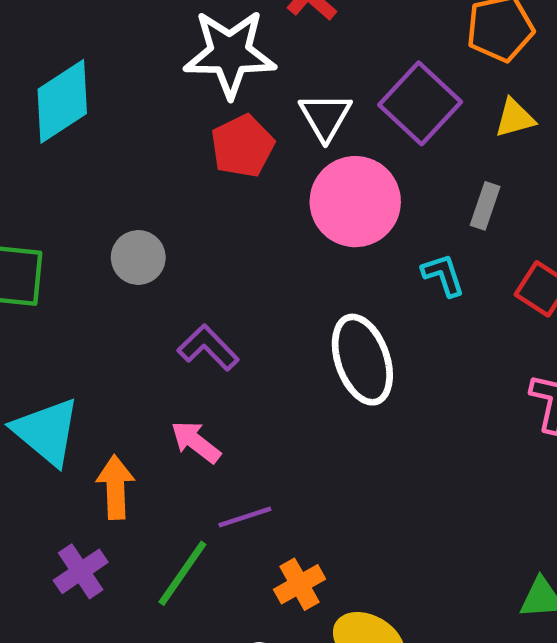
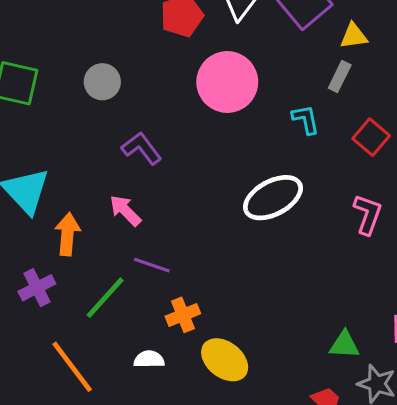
yellow triangle: (515, 118) -> (354, 36), moved
pink circle: (355, 202) -> (227, 82), moved
white ellipse: (362, 360) -> (273, 198), moved, turned 74
purple line: (245, 517) -> (152, 265), turned 30

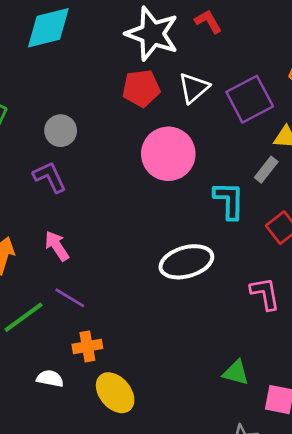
cyan L-shape: (306, 119) -> (229, 200), size x1.4
purple L-shape: (142, 148) -> (50, 177), moved
pink L-shape: (368, 214) -> (265, 294), turned -42
green triangle: (344, 345) -> (236, 373), moved

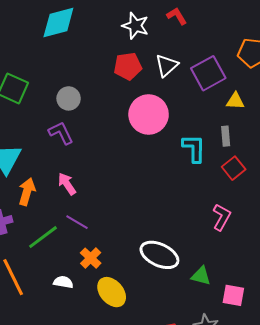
white star: (152, 34) -> (135, 26), size x0.7
gray rectangle: (266, 170) -> (226, 136), moved, turned -42
white ellipse: (186, 262) -> (159, 255), moved, turned 42
pink L-shape: (265, 294) -> (222, 217), turned 40
orange cross: (87, 346) -> (91, 258), turned -35

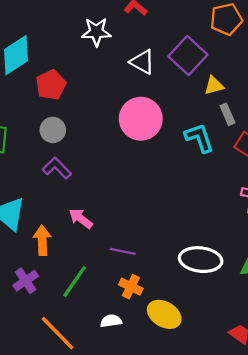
white triangle: (167, 65) -> (142, 62), turned -30
red pentagon: (128, 66) -> (51, 85), moved
yellow triangle: (235, 101) -> (214, 86), moved
purple line: (77, 222) -> (123, 251), moved

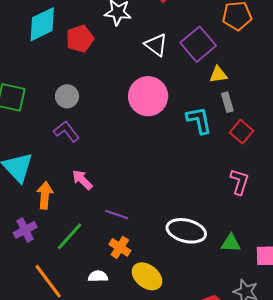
red pentagon: (51, 85) -> (80, 39), moved

